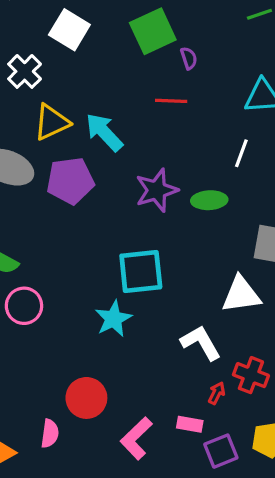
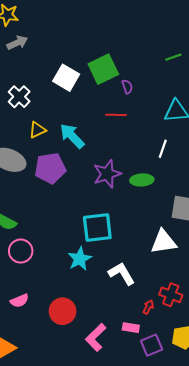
white square: (69, 30) -> (66, 78), moved
yellow triangle: (52, 122) -> (37, 130), size x0.7
white L-shape: (201, 343) -> (122, 274), moved
pink semicircle: (50, 434) -> (19, 301), moved, turned 60

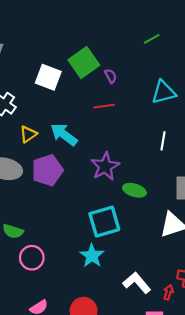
white line: (163, 149) -> (163, 141), moved
green ellipse: (142, 180) -> (134, 190), moved, turned 30
white L-shape: (122, 274) -> (137, 283), moved

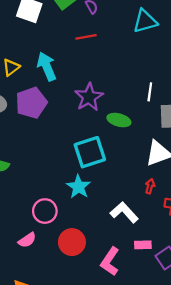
cyan arrow: (64, 134) -> (47, 66), turned 32
white line: (163, 141) -> (150, 92), moved
pink circle: (32, 258) -> (45, 211), moved
red arrow: (168, 292) -> (150, 186), moved

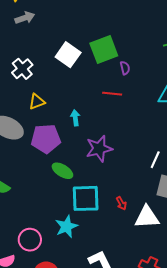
cyan arrow: (47, 66) -> (75, 118), moved, size x0.6
green ellipse: (119, 120) -> (62, 171), moved
red arrow: (150, 186) -> (121, 203), moved, turned 120

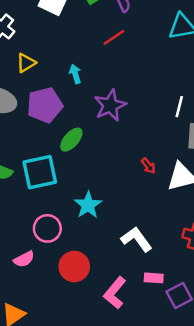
red line: (112, 94) -> (114, 37), turned -30
green ellipse: (62, 171) -> (71, 140), turned -70
cyan square: (86, 198) -> (40, 172), moved

